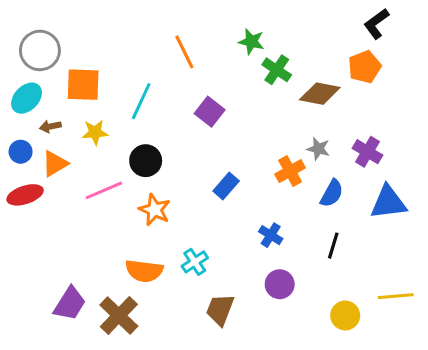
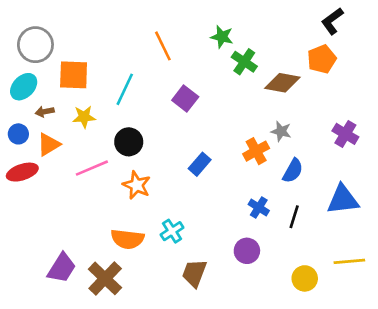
purple cross: (368, 152) -> (345, 134), moved
blue triangle: (388, 202) -> (343, 200), moved
blue cross: (271, 235) -> (259, 208), moved

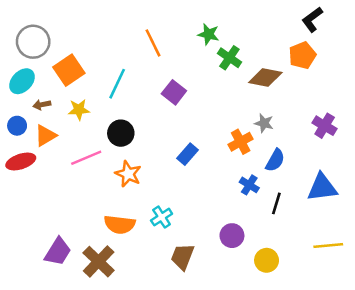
orange square: (74, 75) -> (69, 70), turned -36
blue cross: (259, 208) -> (249, 185), moved
yellow circle: (305, 278) -> (267, 260), moved

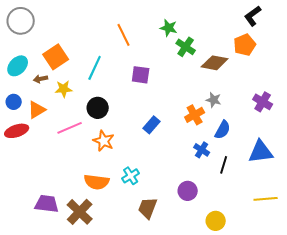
gray circle: (33, 42) -> (21, 21), moved
purple square: (174, 92) -> (141, 75), turned -30
brown arrow: (42, 105) -> (41, 79), moved
purple trapezoid: (58, 252) -> (47, 204), turned -115
yellow circle: (267, 260) -> (216, 221), moved

